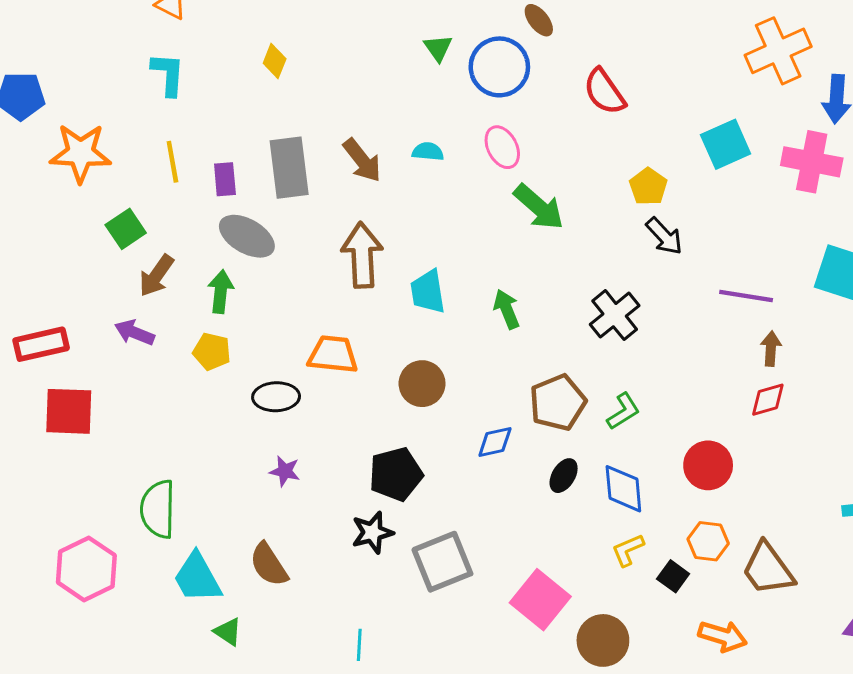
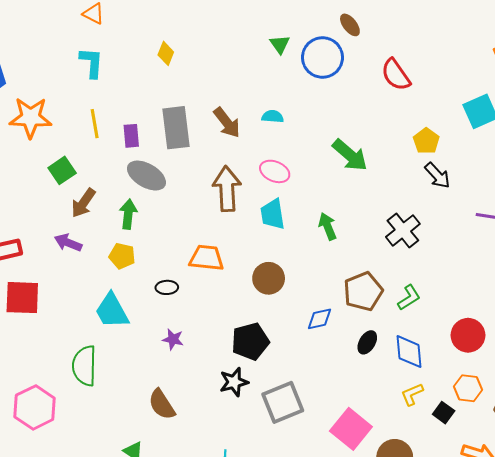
pink ellipse: (502, 147) -> (275, 171), moved, turned -40
black ellipse: (276, 397) -> (167, 287), size x0.7
cyan trapezoid: (197, 578) -> (112, 311), moved

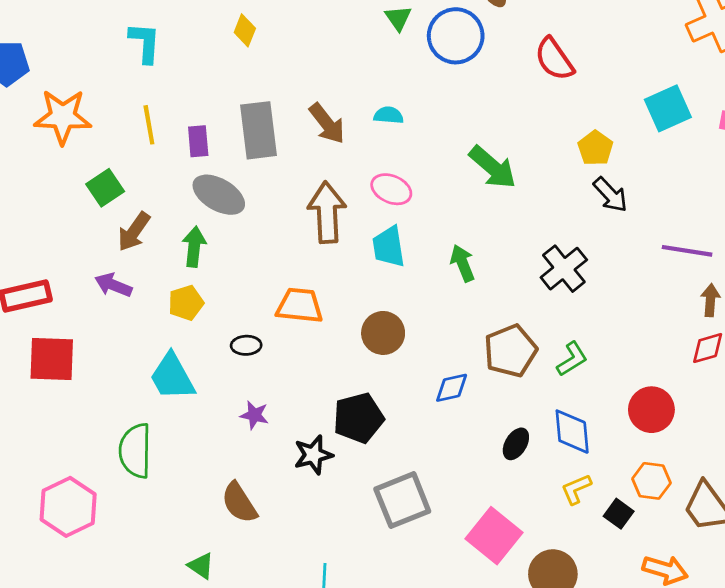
yellow pentagon: (122, 256) -> (186, 303), turned -30
black ellipse: (367, 342) -> (516, 444), moved
black star: (234, 382) -> (313, 455), moved

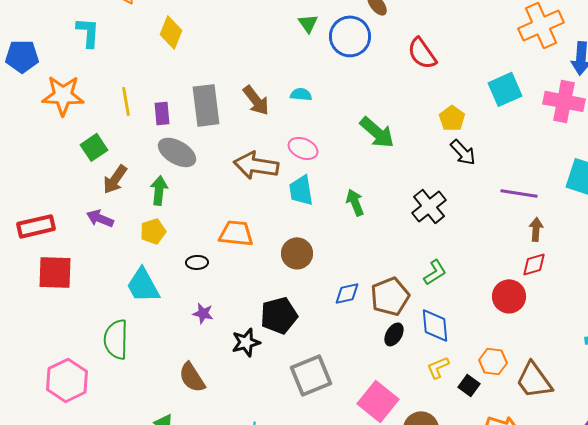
yellow diamond: (245, 30) -> (171, 32), moved, size x1.4
cyan L-shape: (145, 43) -> (88, 32), moved
brown arrow: (327, 212) -> (256, 165), turned -78
brown pentagon: (510, 351) -> (390, 296), moved
red circle: (651, 410) -> (509, 296), moved

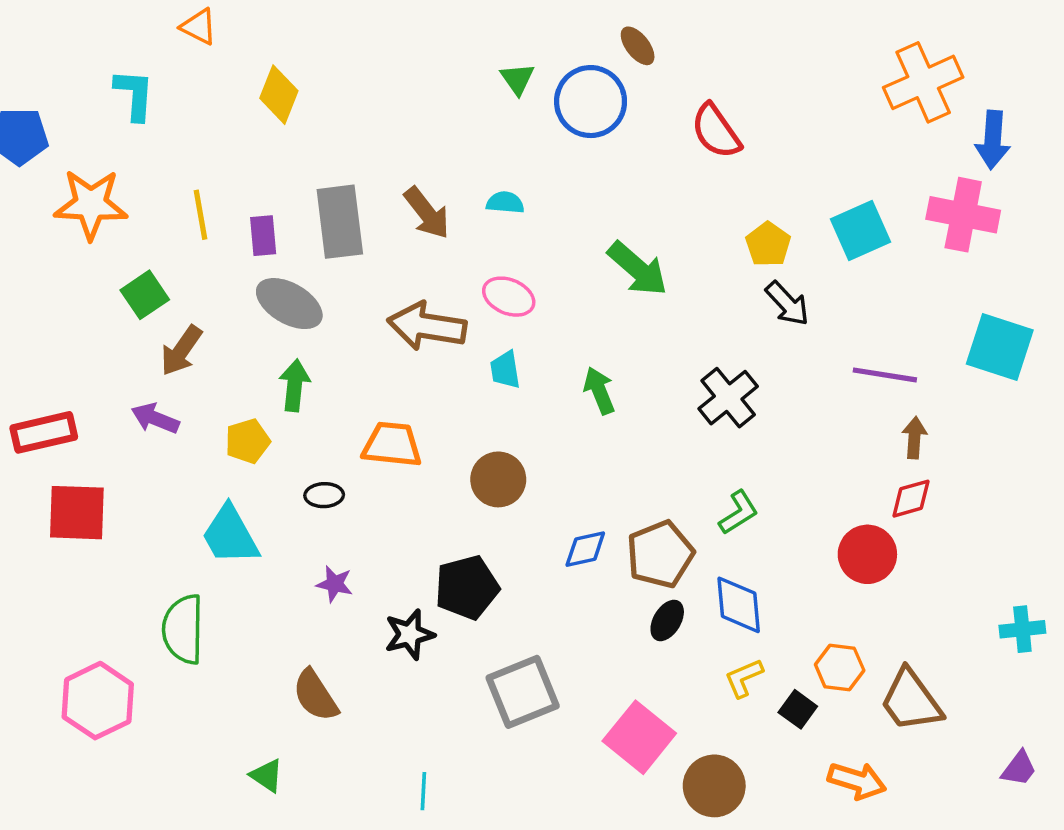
cyan square: (505, 89) -> (860, 230), moved
green arrow: (159, 190) -> (295, 385), moved
cyan trapezoid: (301, 190) -> (505, 370), size x0.7

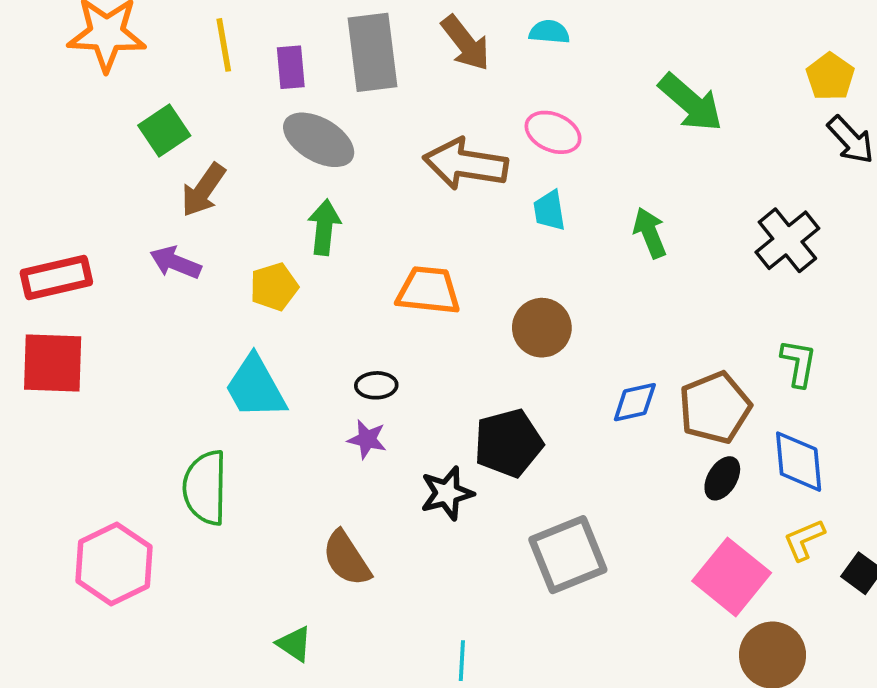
black ellipse: (324, 495) -> (376, 385), moved
red square: (77, 513) -> (53, 363), moved
green L-shape: (739, 513) -> (799, 363), turned -48
pink square: (639, 737) -> (732, 577), moved

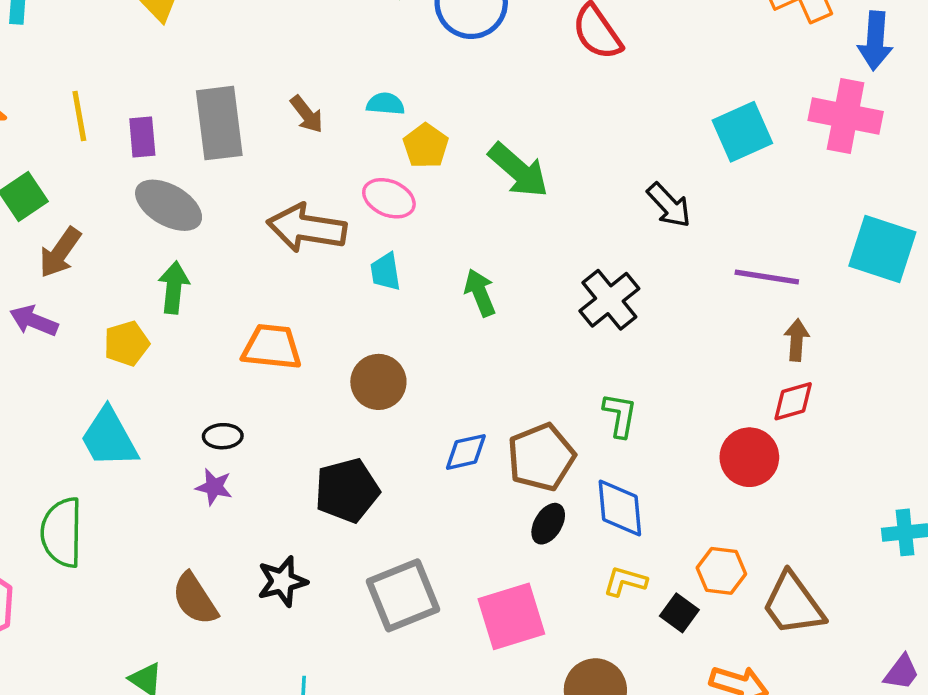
brown arrow: (466, 43) -> (307, 114), size x0.7
yellow pentagon: (830, 77) -> (426, 146), moved
black star: (447, 493) -> (282, 581), moved
yellow L-shape: (804, 540) -> (625, 581), turned 39
pink square: (732, 577) -> (511, 616), moved, turned 34

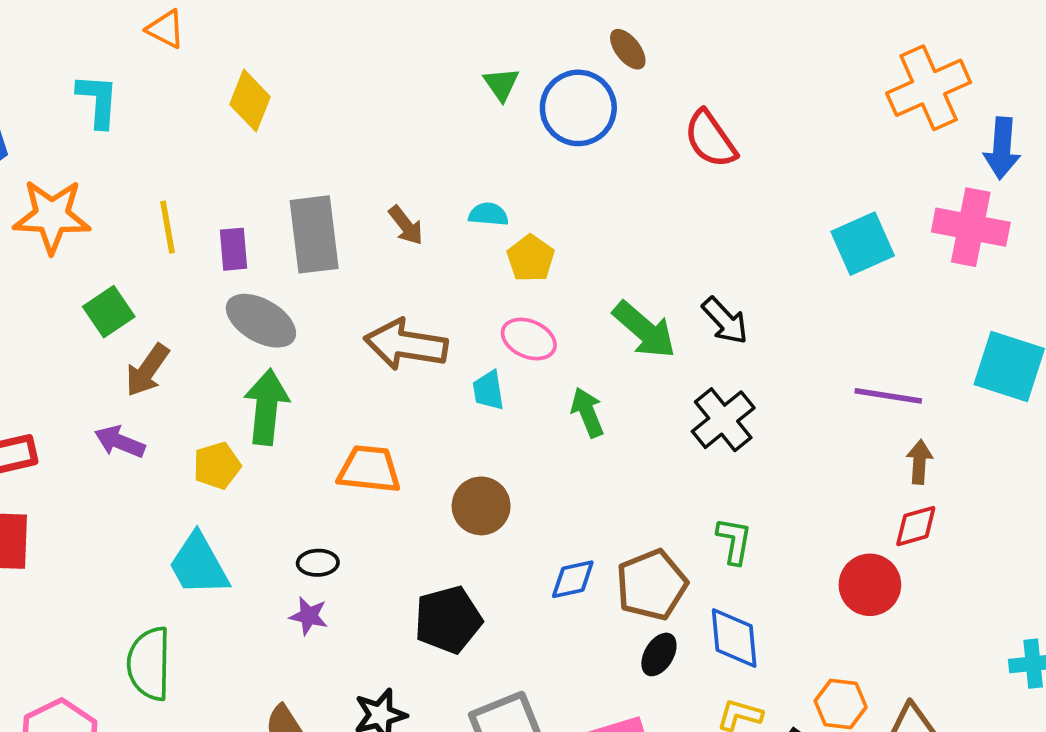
green arrow: (518, 170) -> (644, 330), moved
pink ellipse: (389, 198) -> (529, 339), moved
black arrow: (669, 205) -> (725, 321), moved
green arrow: (174, 287) -> (266, 407), size x1.4

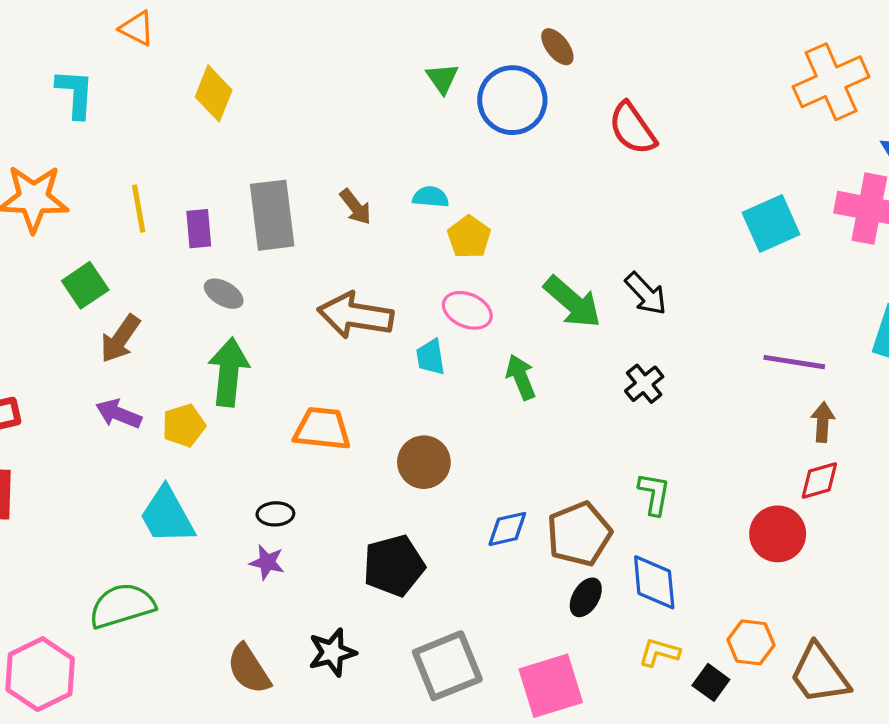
gray ellipse: (261, 321) -> (224, 294), size x0.6
black cross: (723, 420) -> (644, 384), size x0.7
purple arrow: (120, 442) -> (119, 414), moved
green semicircle: (149, 664) -> (122, 606), turned 72

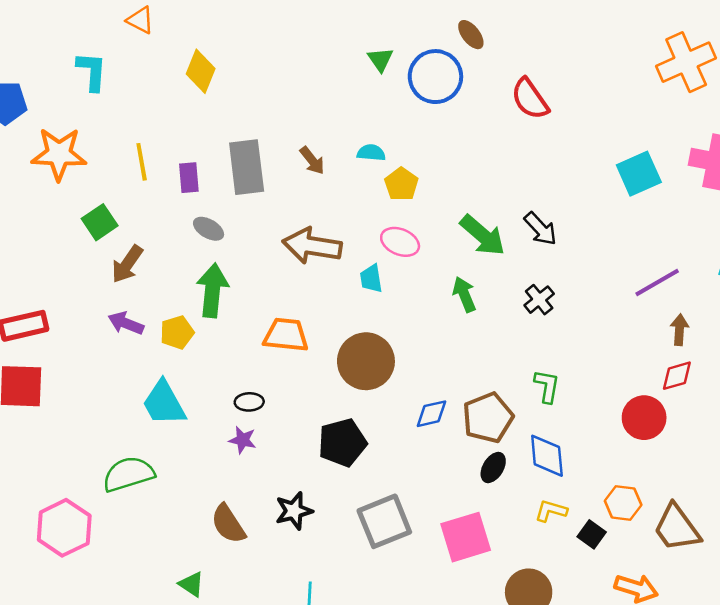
purple line: (794, 362) -> (657, 283), turned -39
green arrow: (521, 377) -> (464, 294), moved
brown circle: (424, 462) -> (366, 361), size x1.4

